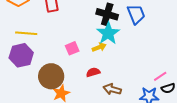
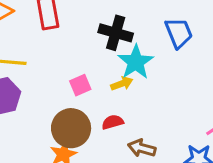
black cross: (107, 14) -> (116, 33), moved
brown circle: (51, 76) -> (71, 128), moved

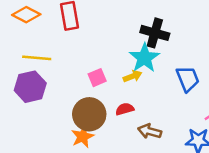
black cross: (116, 33) -> (155, 33), moved
blue trapezoid: (179, 33) -> (188, 79), moved

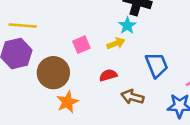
cyan star: (144, 58) -> (127, 26), size x0.6
blue trapezoid: (188, 79) -> (157, 65), moved
brown circle: (89, 114) -> (53, 73), moved

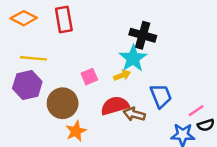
cyan star: (127, 26) -> (133, 58), size x1.6
red semicircle: (108, 75) -> (115, 106), size x1.6
brown arrow: (132, 97) -> (134, 114), moved

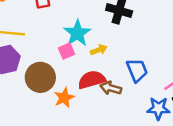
cyan star: (133, 58) -> (77, 33), moved
orange star: (76, 131) -> (64, 98), moved

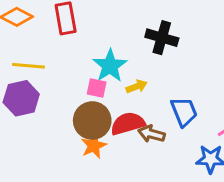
pink square: (67, 51) -> (97, 88), turned 35
brown circle: (40, 77) -> (92, 121), moved

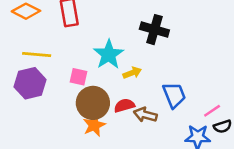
pink square: (97, 88) -> (78, 77), moved
red semicircle: (128, 123) -> (124, 106), size x0.7

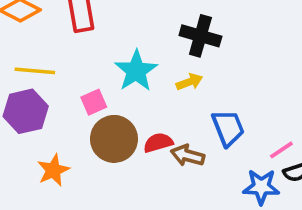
yellow arrow: (132, 73) -> (189, 82), moved
pink square: (78, 77) -> (94, 102), turned -36
orange star: (94, 125) -> (53, 170), moved

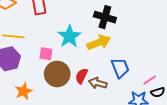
yellow arrow: (189, 82) -> (99, 42), size x1.6
pink square: (94, 102) -> (46, 54), turned 32
red semicircle: (158, 143) -> (82, 76), turned -49

